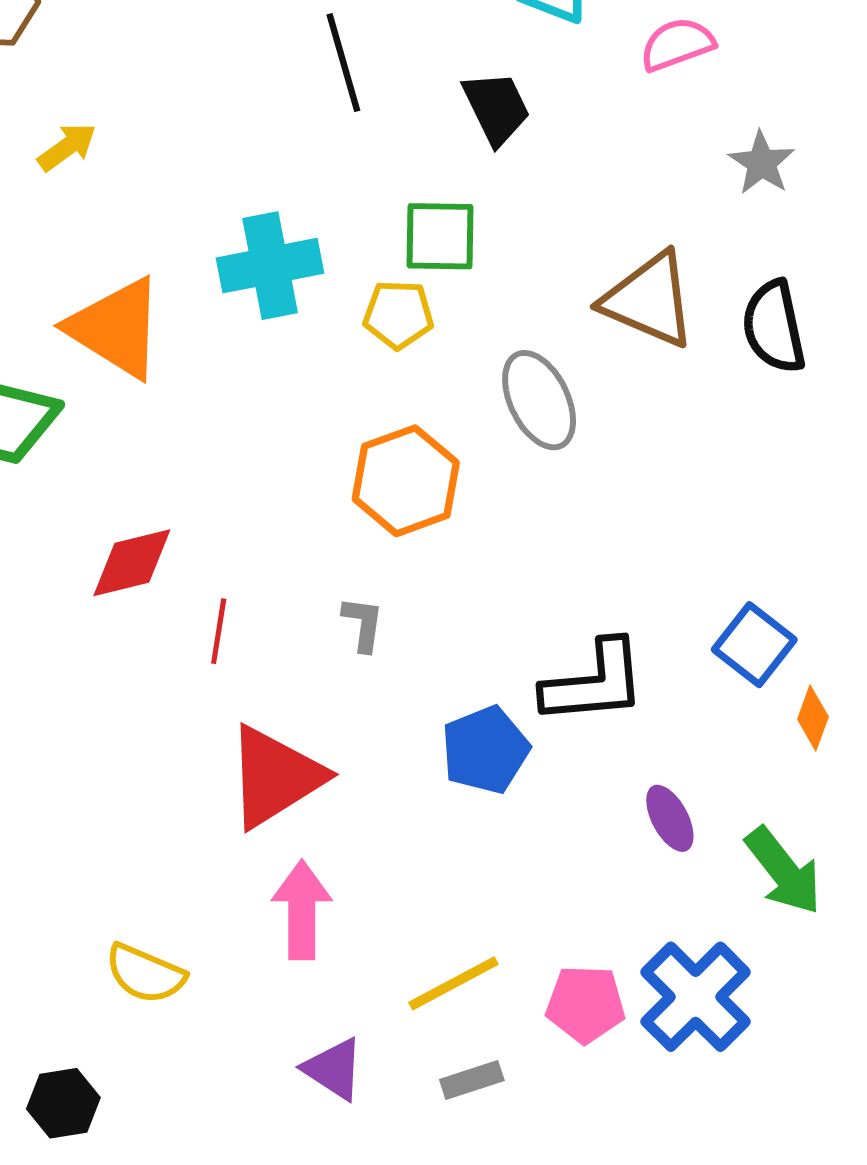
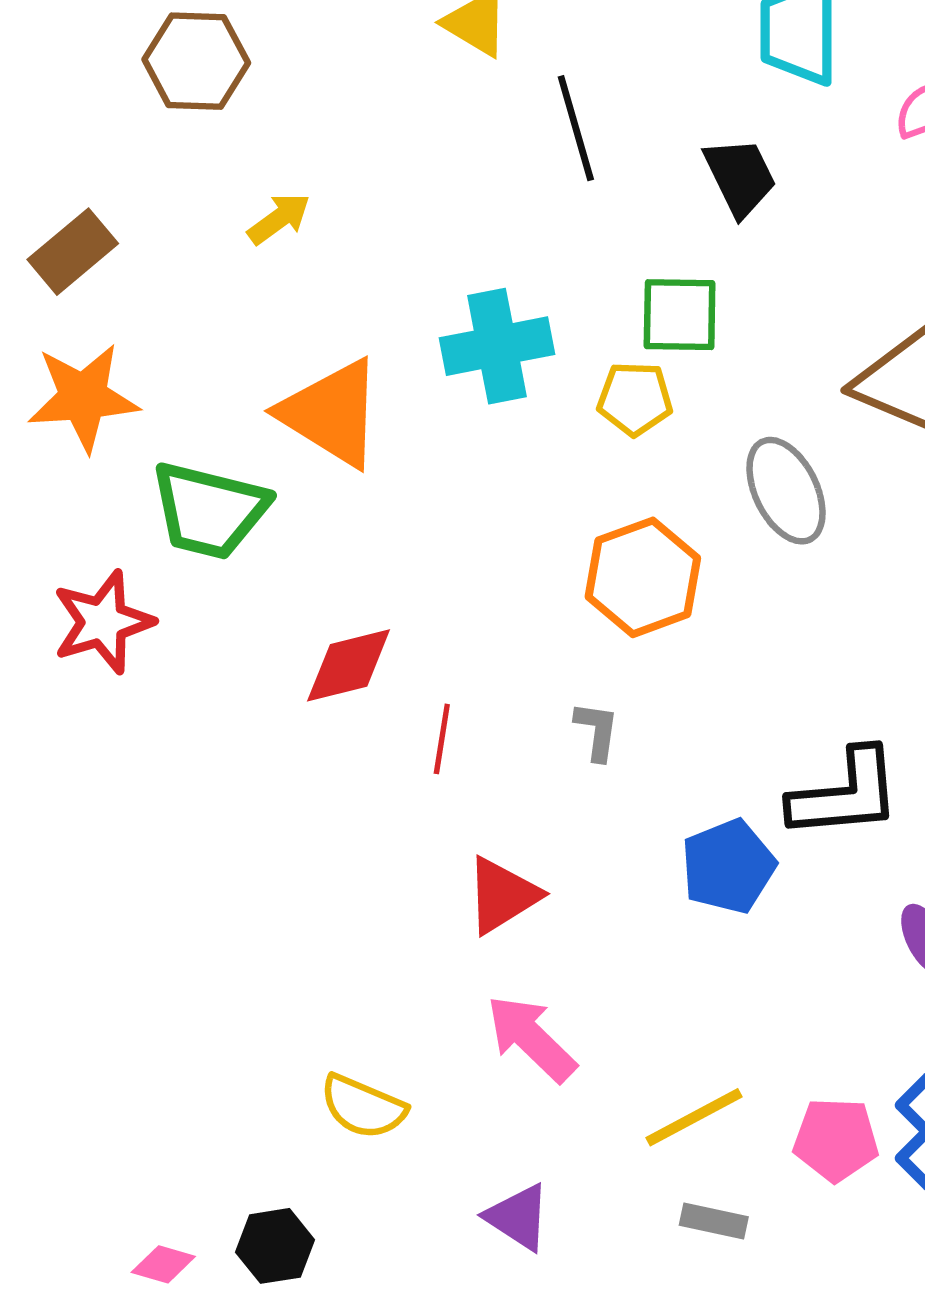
red triangle: (275, 777) -> (502, 895), size x0.7
pink arrow: (302, 910) -> (531, 1038), turned -46
purple triangle: (334, 1069) -> (518, 1217), moved
gray rectangle: (472, 1080) -> (714, 1221), turned 30

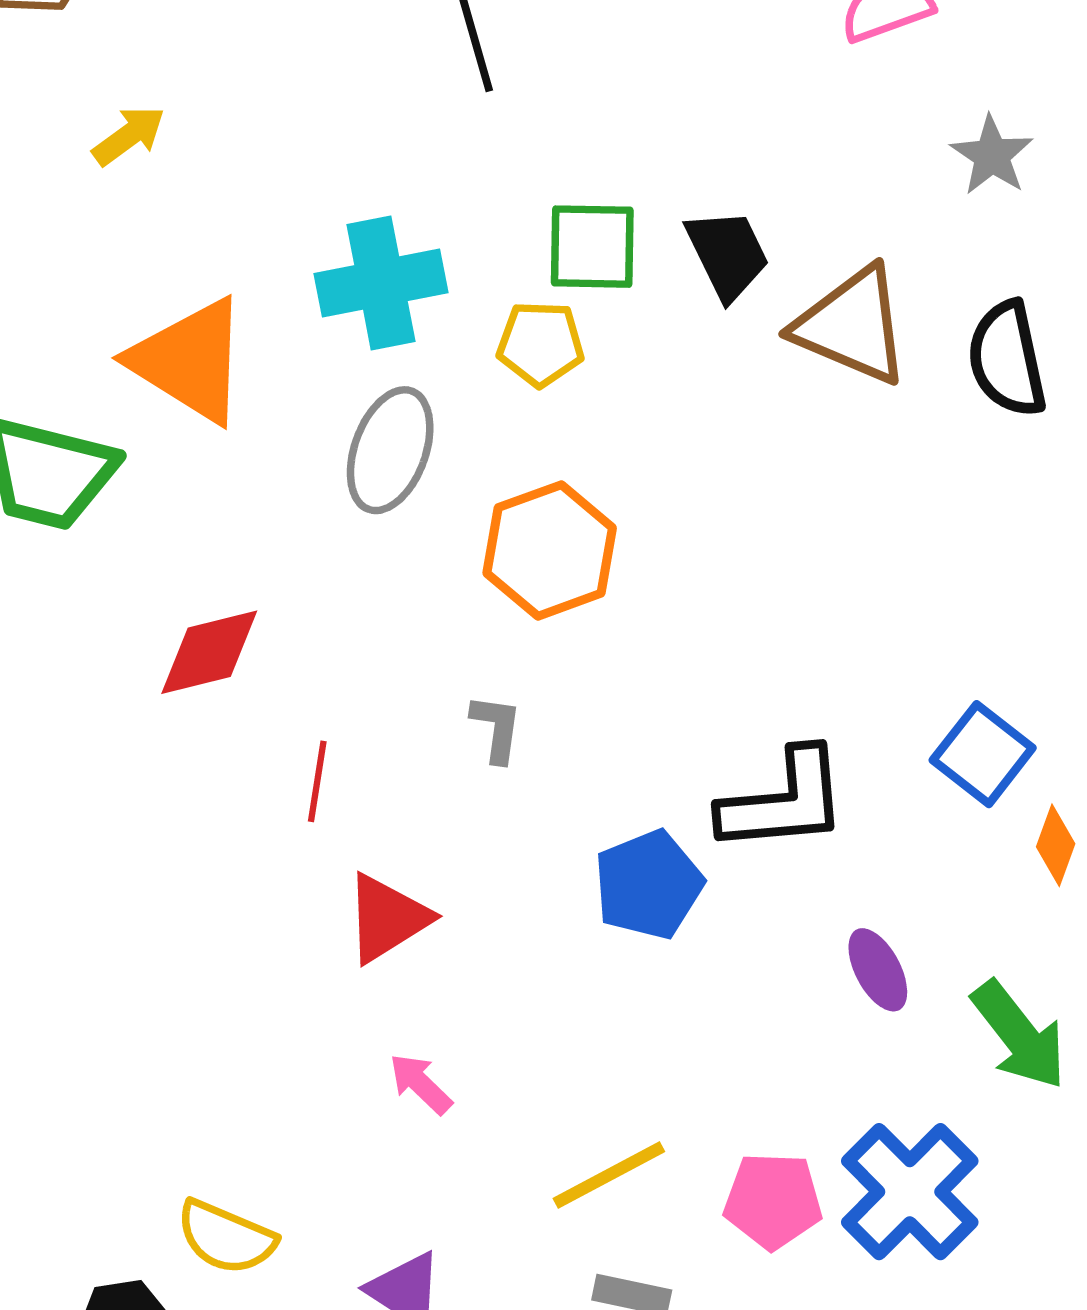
black trapezoid: (740, 177) -> (727, 254), moved
gray ellipse: (786, 491) -> (390, 450), moved, turned 46
red line: (442, 739) -> (317, 781), moved
pink arrow: (531, 1038) -> (421, 1084), size x0.6
yellow semicircle: (363, 1107) -> (226, 1237), moved

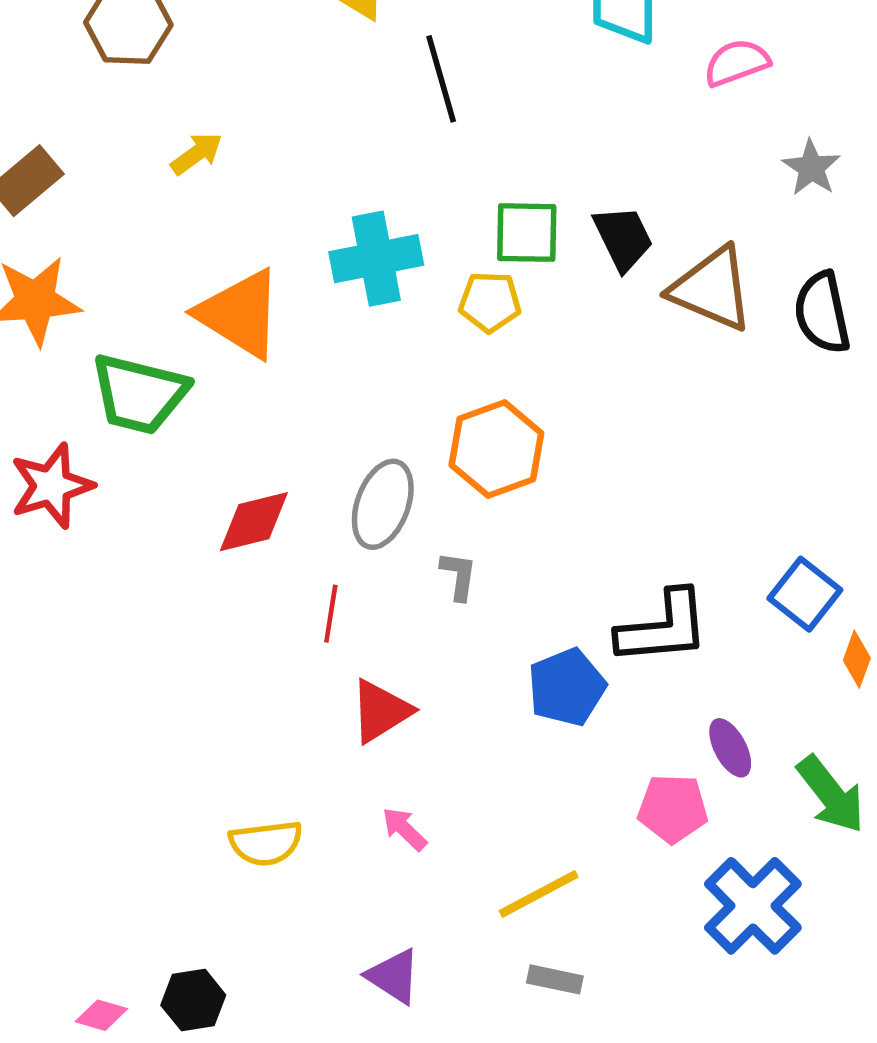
gray ellipse: (390, 450) -> (383, 504), moved
pink pentagon: (773, 1201) -> (673, 808), moved
yellow semicircle: (226, 1237) -> (266, 843), moved, turned -30

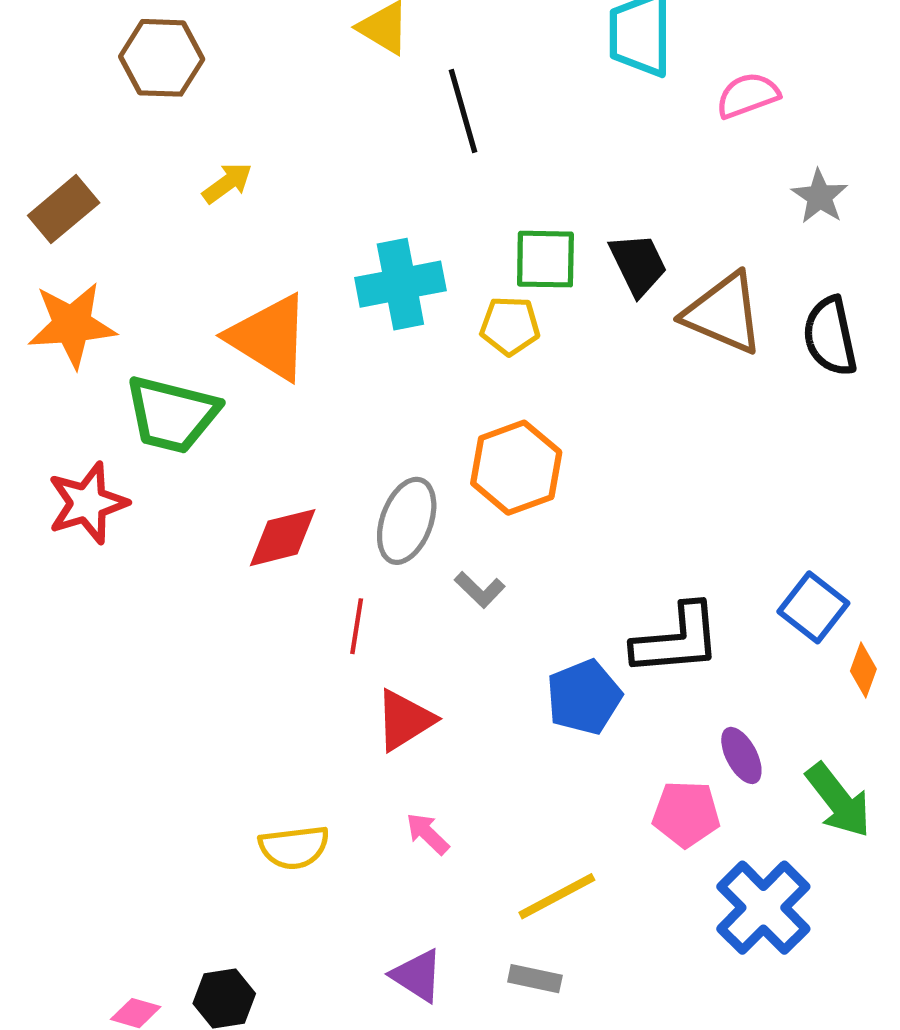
gray L-shape: (459, 576) -> (480, 590), turned 126
gray rectangle: (555, 979) -> (535, 979), moved

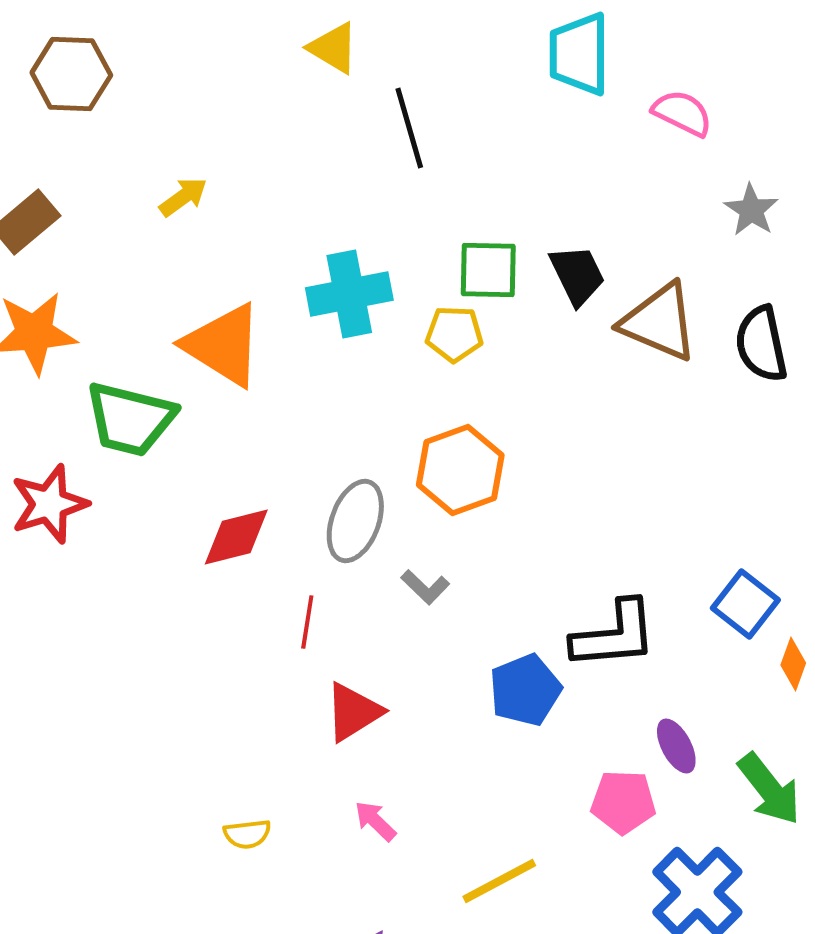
brown hexagon: (162, 58) -> (71, 74), moved
pink semicircle: (748, 95) -> (682, 113), turned 46
yellow semicircle: (294, 847) -> (247, 834), size x0.7

